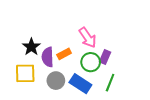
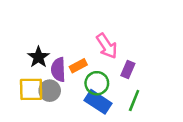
green circle: (91, 62) -> (97, 83), moved
gray circle: (56, 81) -> (50, 91), moved

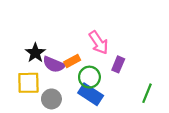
purple semicircle: (58, 70) -> (54, 64), turned -65
gray circle: (50, 91) -> (51, 99), moved
green line: (134, 101) -> (147, 93), moved

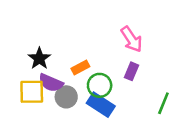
pink arrow: (99, 43) -> (131, 39), moved
purple semicircle: (54, 64) -> (51, 83), moved
gray circle: (51, 99) -> (66, 97), moved

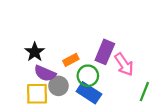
pink arrow: (131, 39) -> (124, 64), moved
purple rectangle: (131, 71) -> (105, 52), moved, size x1.5
yellow square: (32, 92) -> (37, 94), moved

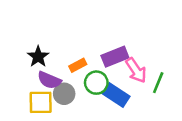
purple rectangle: (105, 52) -> (115, 57), turned 45
green line: (144, 92) -> (158, 83), moved
blue rectangle: (89, 93) -> (116, 95), moved

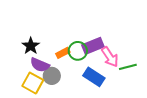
green circle: (96, 83) -> (78, 51), moved
green line: (158, 83) -> (128, 67), turned 54
yellow square: (41, 102) -> (33, 83), turned 30

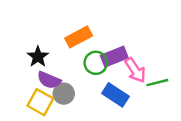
orange rectangle: (63, 53) -> (79, 37), moved, size x1.5

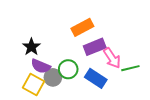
orange rectangle: (79, 37) -> (82, 27), moved
green circle: (96, 63) -> (68, 69), moved

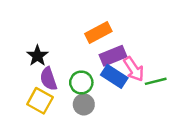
purple semicircle: (41, 66) -> (48, 79), turned 48
gray circle: (53, 77) -> (84, 104), moved
blue rectangle: (96, 78) -> (114, 76), moved

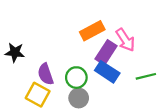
black star: (37, 56) -> (15, 52), moved, turned -30
purple rectangle: (113, 56) -> (106, 52), turned -35
pink arrow: (134, 69) -> (125, 40), moved

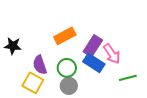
orange rectangle: (92, 31) -> (65, 36), moved
pink arrow: (125, 40) -> (112, 54), moved
green line: (146, 76) -> (128, 78), moved

